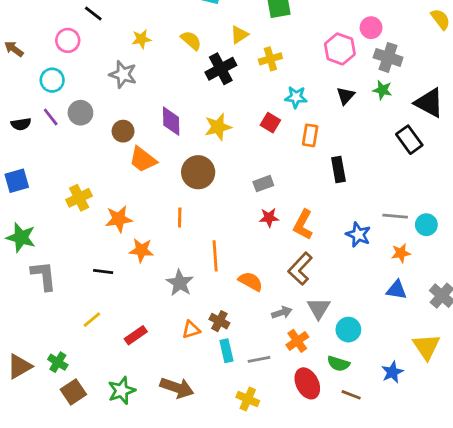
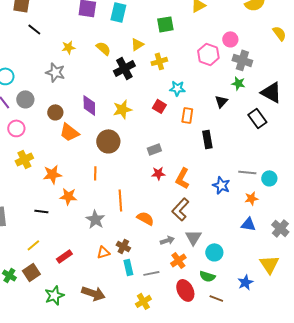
pink circle: (68, 40) -> (16, 128), moved
black triangle: (346, 96) -> (221, 101), moved
brown square: (73, 392) -> (31, 272), moved
yellow cross: (248, 399) -> (143, 301), turned 35

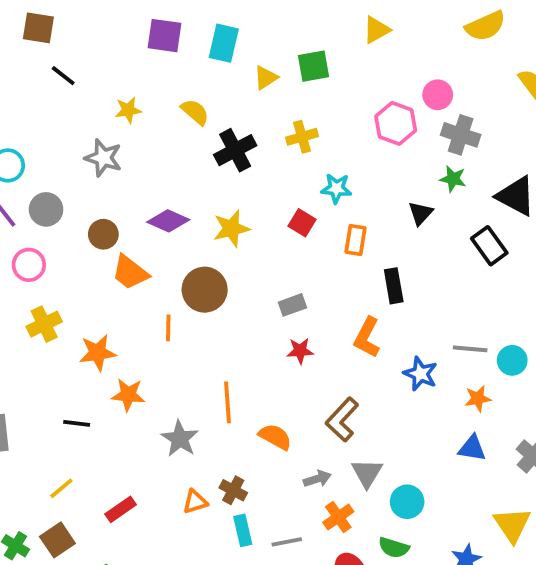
yellow triangle: (137, 44) -> (266, 78), moved
purple diamond: (89, 105) -> (168, 221), turned -65
orange line: (95, 173) -> (168, 328), moved
orange L-shape: (182, 178) -> (367, 337), moved

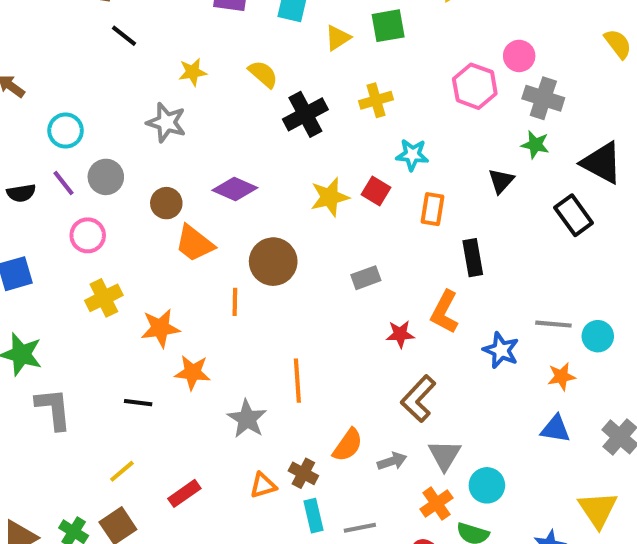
yellow star: (231, 229) -> (330, 197), moved
red star: (300, 351) -> (400, 334), moved
orange semicircle: (275, 437) -> (348, 445), moved, turned 96
orange cross: (338, 517) -> (436, 504), moved

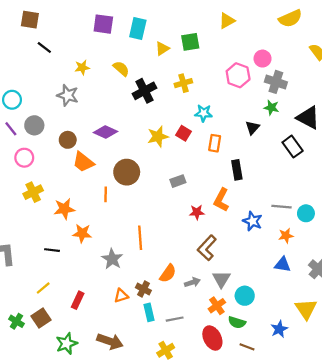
red rectangle: (184, 493) -> (78, 300), turned -30

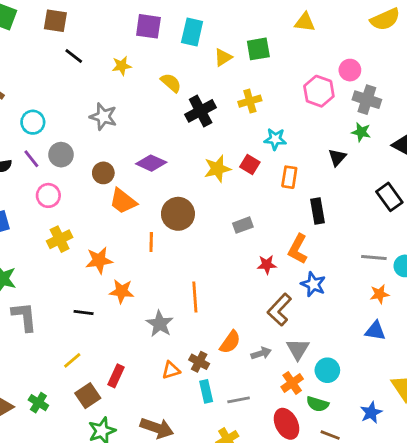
yellow triangle: (227, 21) -> (305, 22), turned 36
yellow star: (82, 67) -> (122, 66), moved
black rectangle: (293, 147) -> (389, 197), moved
blue star: (252, 221) -> (313, 284), moved
brown square: (41, 318) -> (88, 396), moved

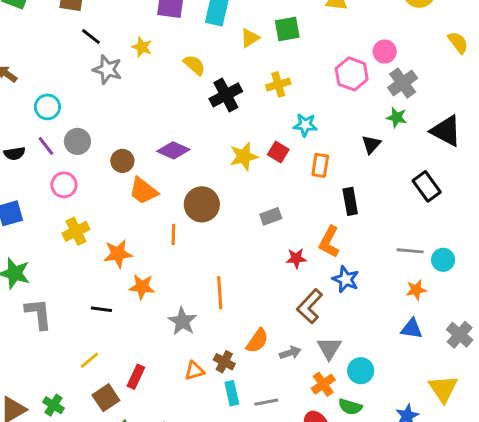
yellow star: (122, 66) -> (142, 47), turned 30
gray cross: (367, 100) -> (403, 83), turned 36
gray star: (103, 117) -> (107, 69), moved

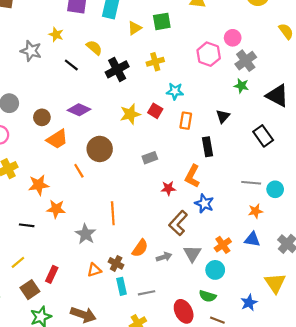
black line: (91, 37) -> (71, 65), moved
black triangle: (371, 144) -> (223, 116), moved
orange trapezoid: (143, 191) -> (57, 139), turned -70
orange line: (173, 234) -> (79, 171), turned -32
orange cross: (323, 384) -> (223, 245), moved

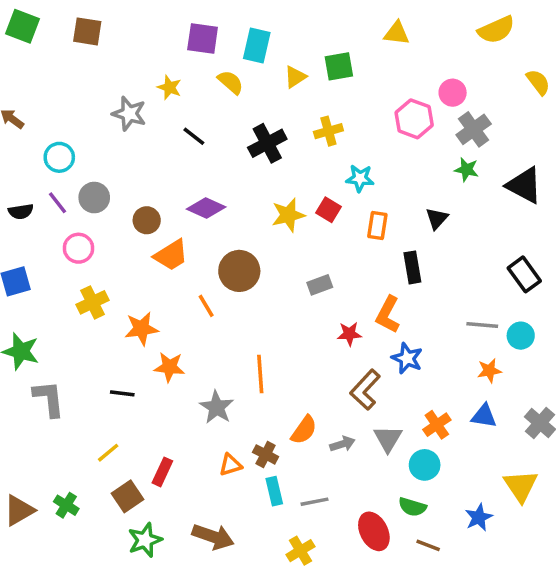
yellow semicircle: (94, 48) -> (231, 82), moved
black rectangle: (263, 136) -> (524, 274), moved

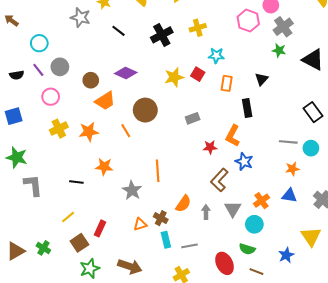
orange star: (141, 329) -> (89, 132), moved
gray arrow: (342, 444) -> (206, 212), turned -72

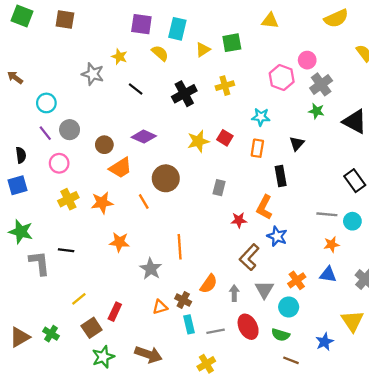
cyan star: (216, 56) -> (261, 117), moved
black semicircle: (17, 75) -> (21, 155), moved, turned -88
gray rectangle: (193, 118) -> (219, 188), turned -56
black line: (76, 182) -> (66, 250), moved
red ellipse: (225, 263) -> (248, 327), moved

